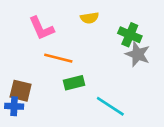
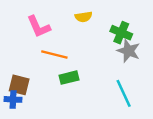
cyan line: (110, 106) -> (124, 93), moved, turned 32

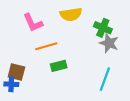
yellow semicircle: (84, 17) -> (71, 14), size x1.5
orange line: (54, 54) -> (46, 46), turned -30
cyan line: (124, 93) -> (105, 79), turned 45

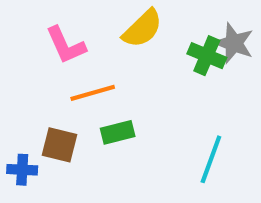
yellow semicircle: (71, 14) -> (142, 29), turned -35
gray star: (109, 43) -> (234, 43), moved
brown square: (16, 72) -> (59, 145), moved

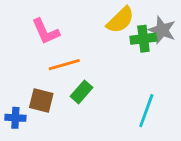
yellow semicircle: (142, 29) -> (120, 20), moved
green cross: (207, 56) -> (143, 39), turned -30
green rectangle: (118, 132) -> (82, 92), turned -35

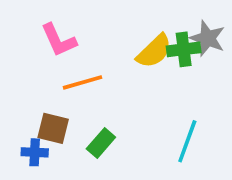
yellow semicircle: (120, 20) -> (154, 51), moved
green rectangle: (82, 92) -> (101, 143), moved
blue cross: (15, 118) -> (35, 152), moved

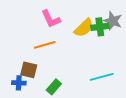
pink L-shape: (59, 40) -> (51, 19), moved
cyan line: (187, 141) -> (102, 77), turned 55
green rectangle: (101, 143) -> (54, 87), moved

